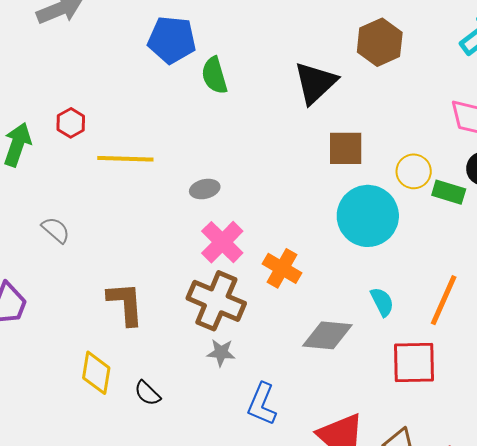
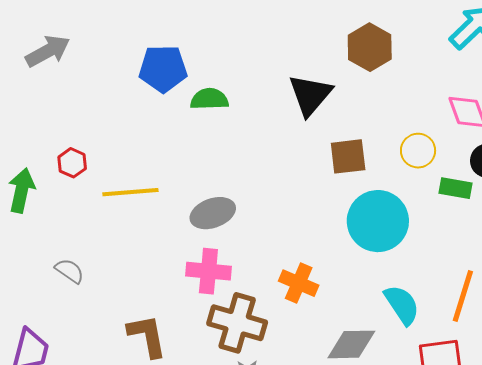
green semicircle: (214, 75) -> (209, 99), turned 111
yellow circle: (414, 171) -> (418, 151), moved
gray ellipse: (205, 189) -> (213, 213), size x1.5
pink cross: (222, 242) -> (208, 271), moved, turned -33
cyan semicircle: (382, 302) -> (402, 305), size x1.4

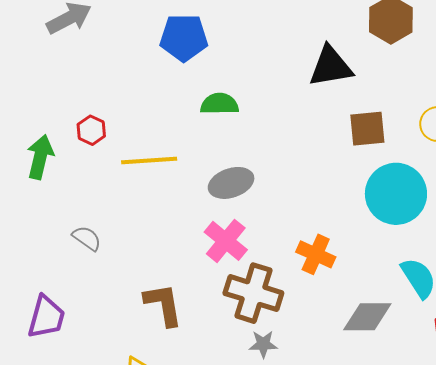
black triangle: (310, 95) -> (331, 66), turned 39
green semicircle: (209, 99) -> (219, 104), moved
pink cross: (208, 271) -> (226, 241), turned 33

